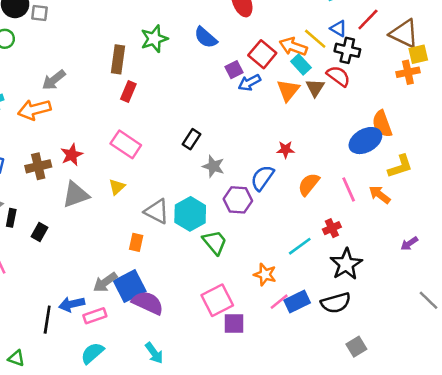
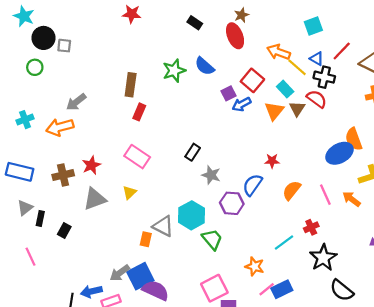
green star: (154, 39) -> (174, 71), moved
orange arrow: (293, 46) -> (279, 52), moved
gray triangle: (157, 211) -> (163, 226), moved
black semicircle: (336, 303) -> (342, 290), moved, turned 55

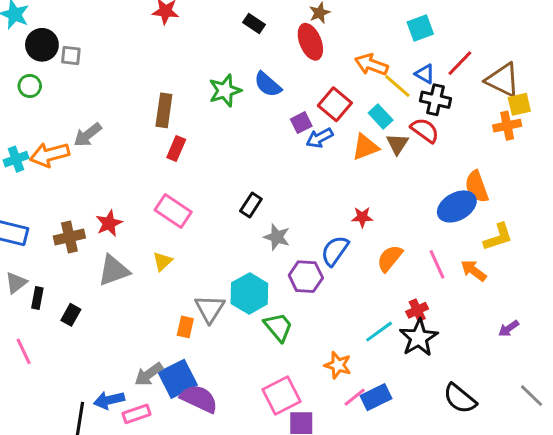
orange triangle: (274, 111) -> (365, 147), turned 30
orange arrow: (60, 127) -> (50, 155), moved
gray triangle: (163, 226) -> (210, 309), turned 35
black star: (323, 258) -> (419, 338), moved

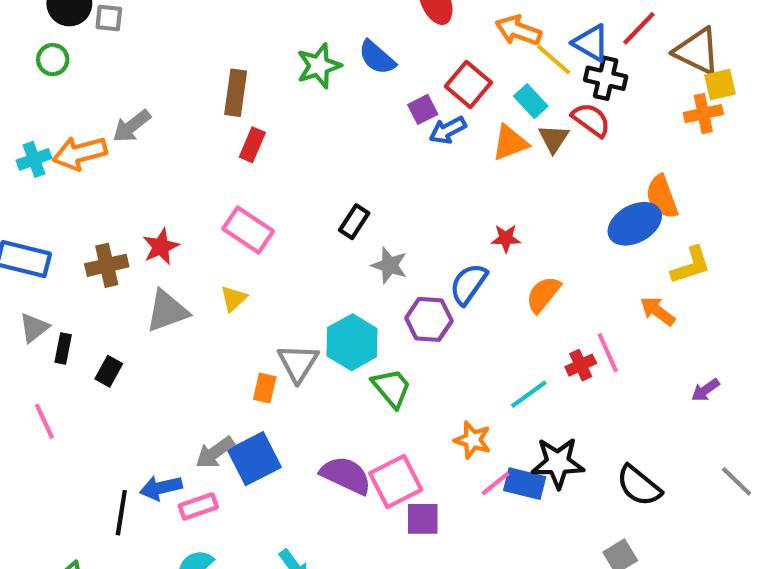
blue triangle: (425, 74) -> (591, 43), size x1.4
pink line: (437, 264) -> (608, 353), moved
black star: (419, 338) -> (558, 463), moved, turned 30
blue rectangle: (376, 397) -> (525, 484), turned 40
purple semicircle: (199, 399) -> (346, 475), moved

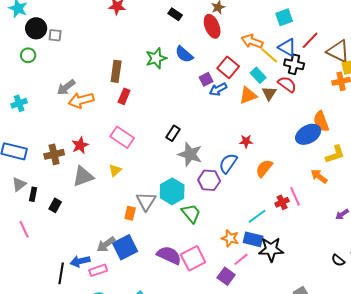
orange arrow: (80, 153) -> (81, 100), moved
gray star: (389, 265) -> (190, 154), size x1.4
blue rectangle: (525, 484) -> (253, 239), moved
black semicircle: (639, 486) -> (338, 260), moved, size x0.6
purple square: (423, 519) -> (226, 276), moved, turned 36

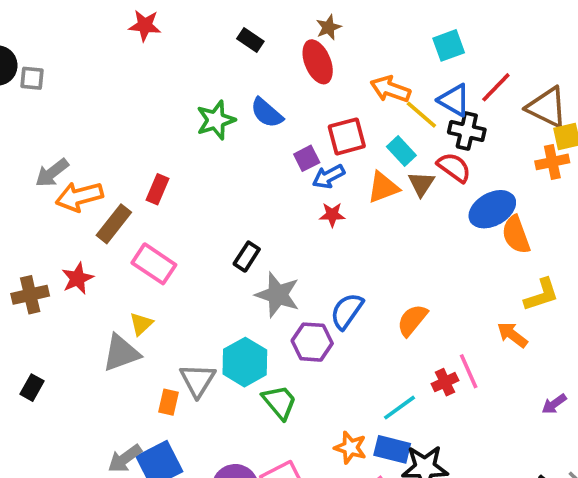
red square: (228, 67) -> (347, 136), turned 35
brown rectangle: (116, 71) -> (114, 224), moved, turned 30
blue ellipse: (308, 134) -> (492, 209), moved
red star: (246, 141) -> (332, 215), moved
gray triangle: (83, 176) -> (121, 353), moved

